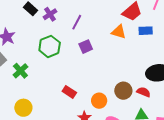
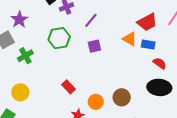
blue rectangle: (146, 31) -> (148, 44), moved
red semicircle: (144, 92) -> (160, 63), moved

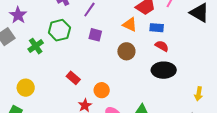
blue rectangle: (148, 44) -> (157, 28), moved
purple square: (94, 46) -> (95, 35), turned 32
green cross: (25, 56) -> (36, 46), moved
brown circle: (122, 97) -> (126, 51), moved

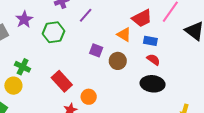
purple star: (18, 15) -> (24, 19), moved
purple square: (95, 35) -> (96, 50), moved
green cross: (36, 46) -> (23, 67), moved, turned -35
red rectangle: (73, 78) -> (62, 81), size x1.5

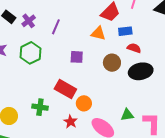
brown circle: (118, 61) -> (112, 63), moved
green cross: (23, 67) -> (40, 107), moved
red rectangle: (62, 81) -> (65, 89), moved

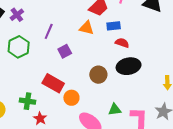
purple line: (56, 27) -> (49, 31), moved
purple square: (77, 57) -> (65, 51), turned -32
brown circle: (112, 63) -> (98, 75), moved
red star: (71, 122) -> (40, 118), moved

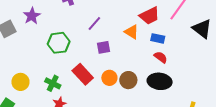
green hexagon: (19, 47) -> (59, 43), moved
orange circle: (71, 98) -> (109, 78), moved

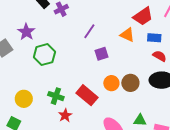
green hexagon: (59, 43) -> (44, 55), moved
red rectangle: (83, 74) -> (87, 95), moved

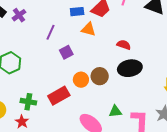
blue rectangle: (154, 38) -> (77, 12), moved
red rectangle: (87, 95) -> (59, 96), turned -60
red star: (65, 115) -> (22, 122), moved

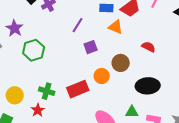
black ellipse: (130, 68) -> (148, 86), moved
brown circle: (100, 76) -> (121, 63), moved

